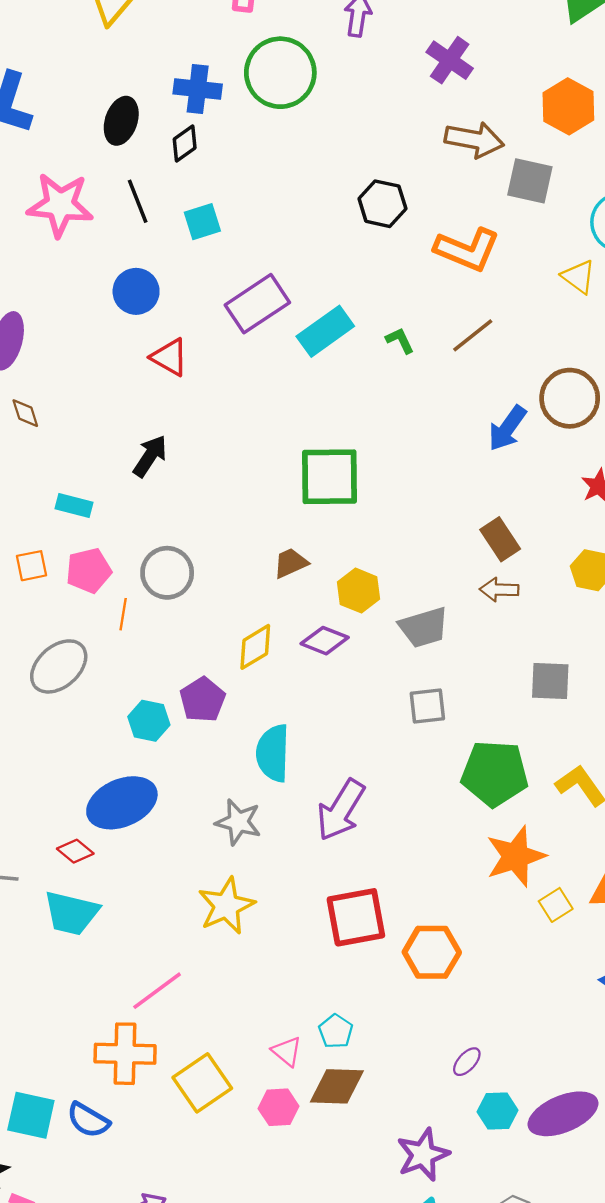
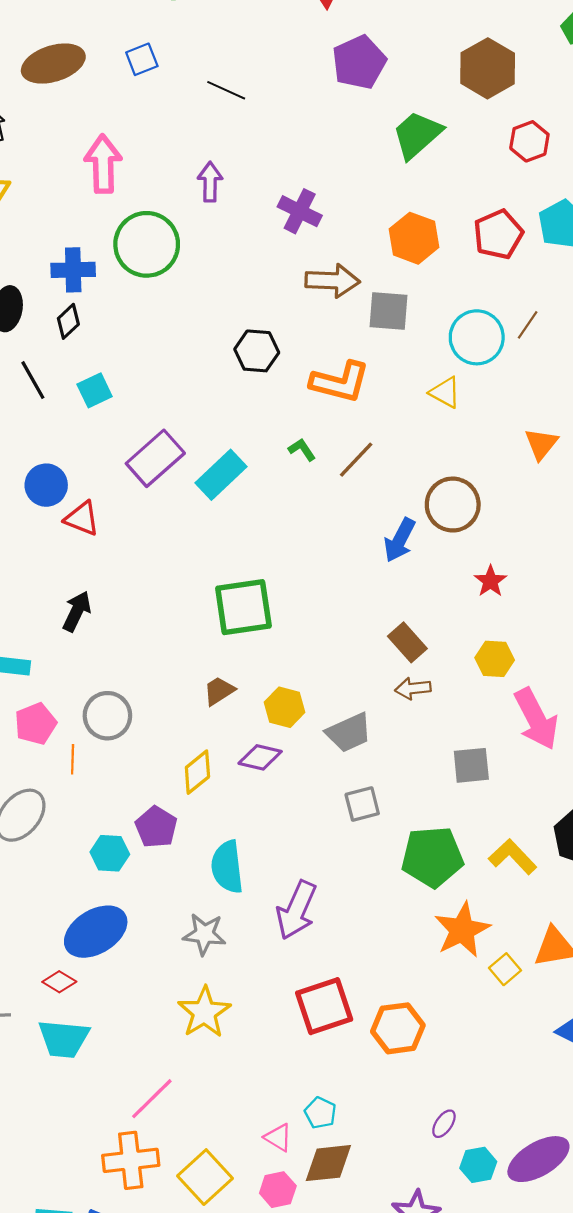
blue circle: (136, 291) -> (46, 485), moved
green L-shape: (400, 340) -> (302, 450), moved

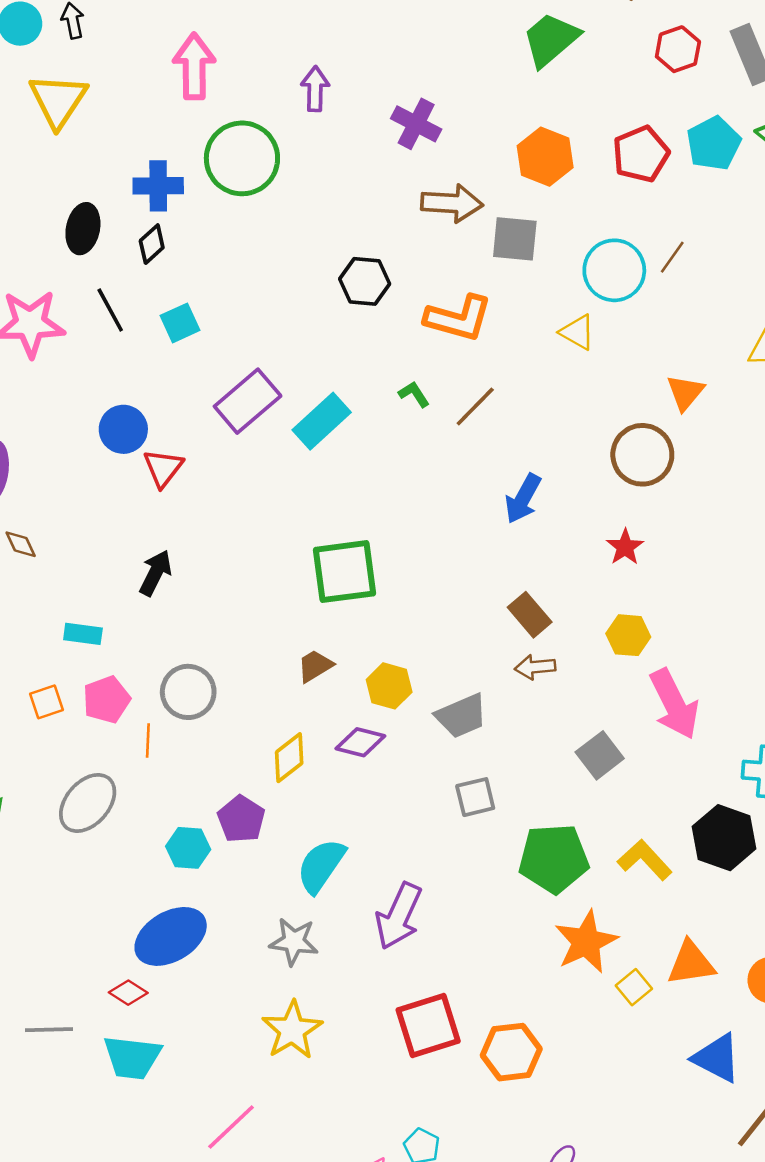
brown circle: (453, 505) -> (642, 455), moved
red triangle: (82, 519) -> (163, 468), turned 45
gray square: (471, 765) -> (600, 755), turned -33
cyan semicircle: (227, 867) -> (321, 866), turned 40

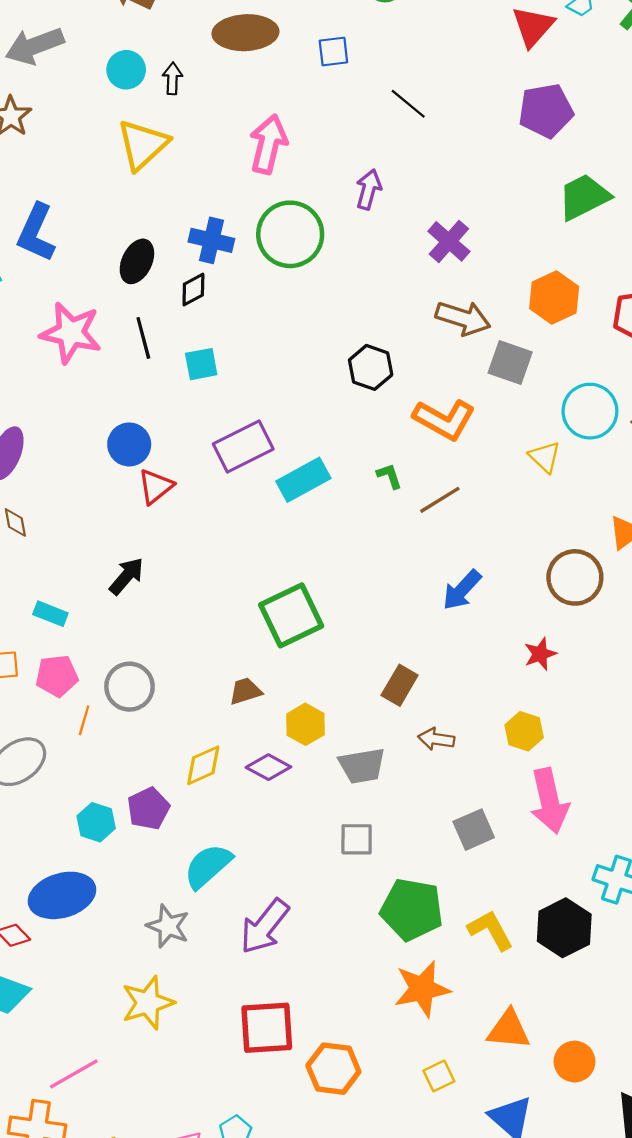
green square: (344, 572) -> (291, 615), turned -32
brown rectangle: (530, 615) -> (400, 685), moved, turned 57
yellow square: (634, 987) -> (439, 1076), moved

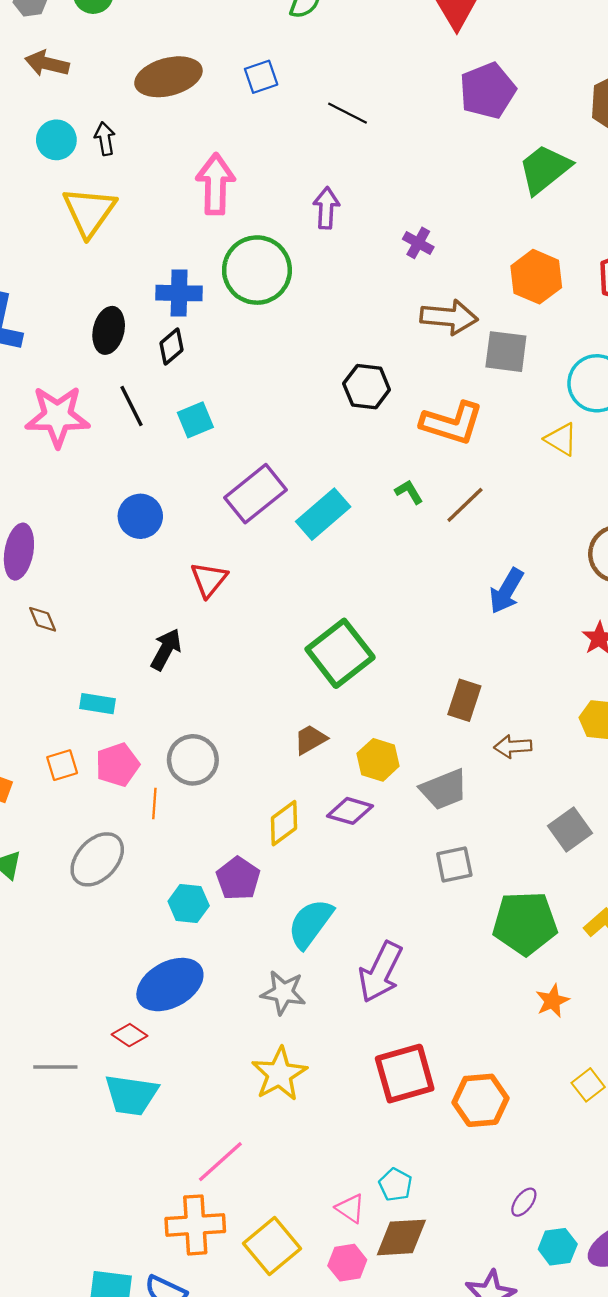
purple cross: (449, 241) -> (418, 243), size x0.7
red triangle: (156, 487) -> (209, 580), moved
orange star: (422, 989) -> (552, 1001), size x0.6

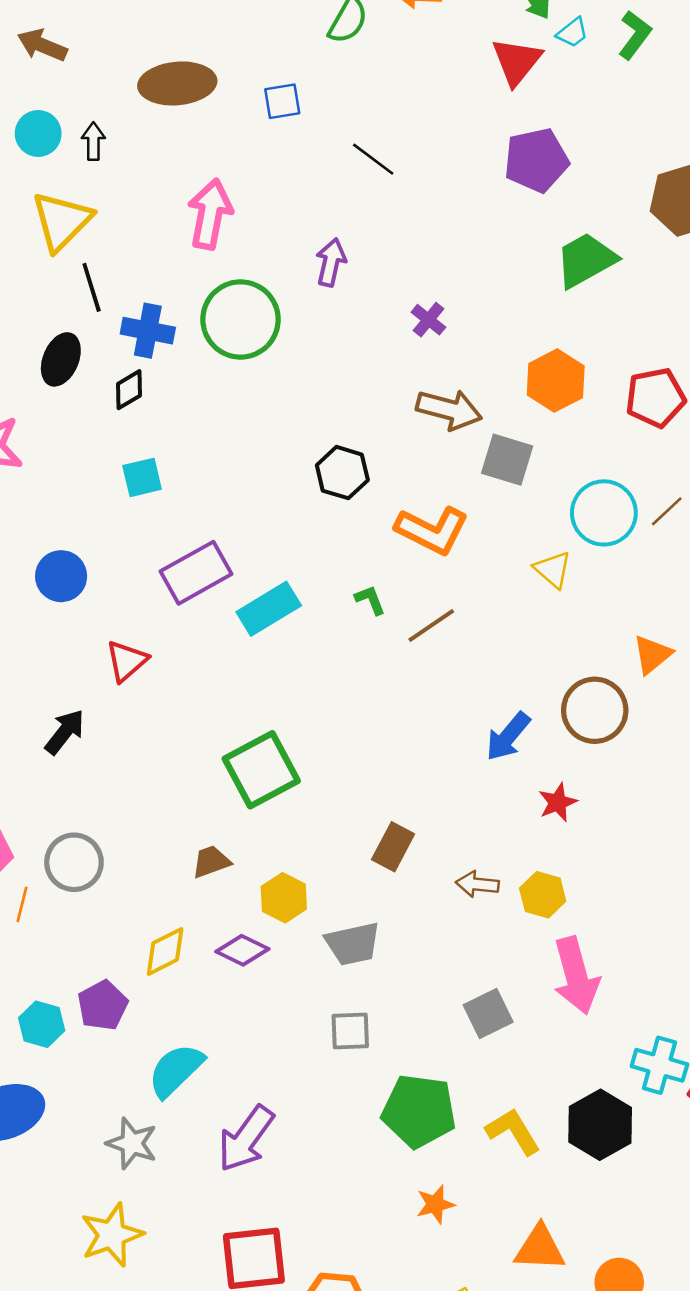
black line: (132, 406) -> (92, 287), moved
blue arrow: (506, 591) -> (508, 736), moved
brown arrow: (513, 746) -> (477, 884), moved

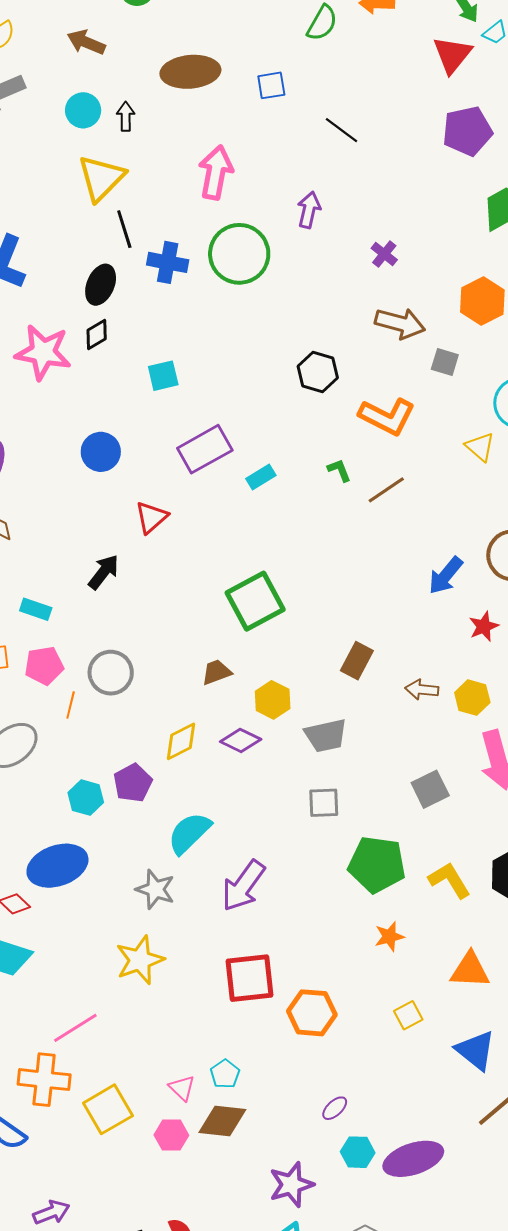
black diamond: (129, 390) -> (97, 335), moved
gray square: (507, 460) -> (445, 362), size x0.7
cyan rectangle: (269, 609) -> (261, 477), size x0.6

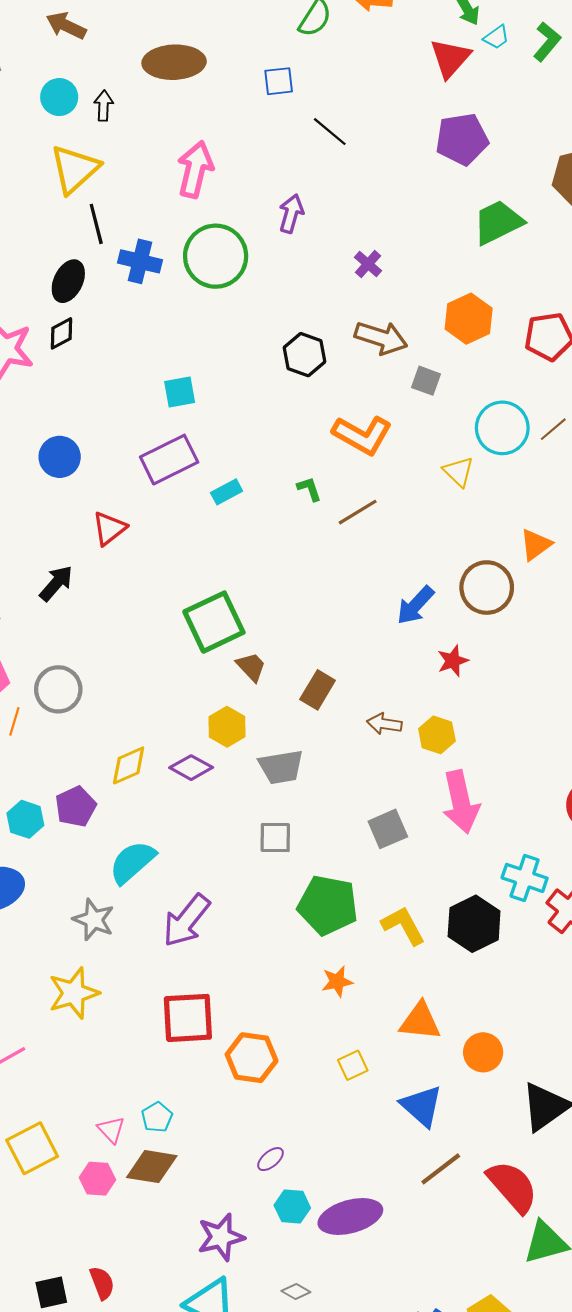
blue square: (271, 85) -> (279, 81), moved
black hexagon: (318, 372) -> (304, 355), moved
cyan square: (163, 376) -> (180, 392), moved
brown trapezoid: (217, 672) -> (251, 667), moved, turned 64

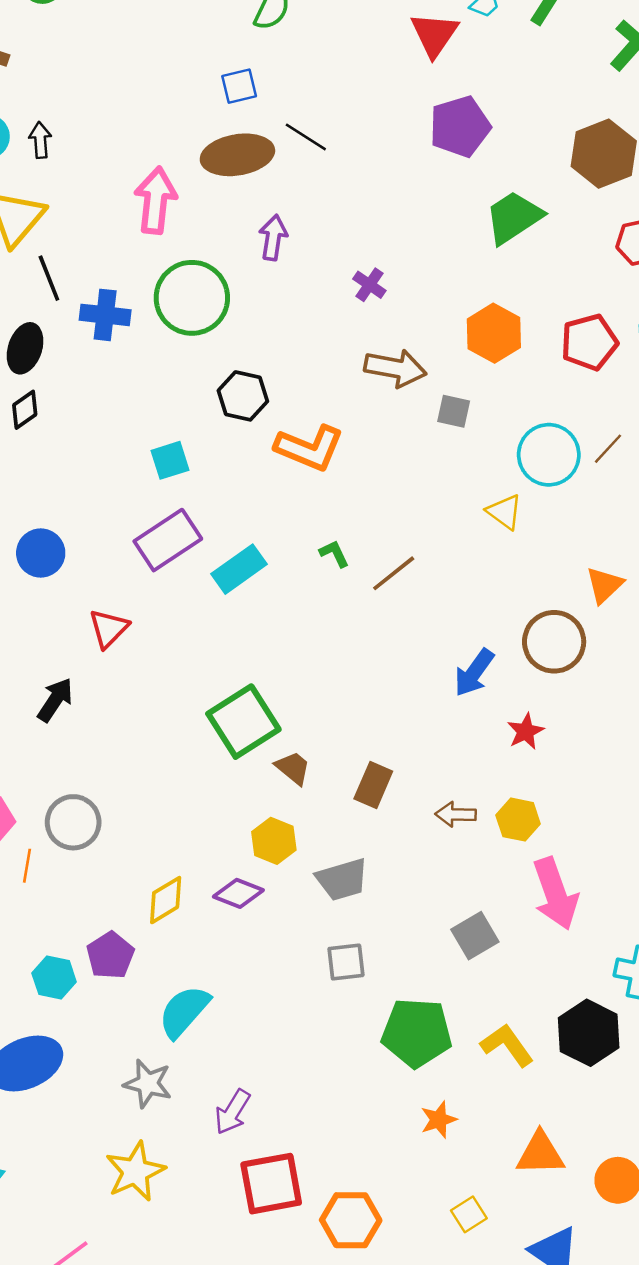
brown ellipse: (174, 62) -> (237, 155), moved
black hexagon: (304, 355) -> (243, 396), moved
orange L-shape: (362, 435) -> (309, 448), moved
cyan rectangle: (227, 492) -> (239, 569), size x1.5
purple arrow: (186, 921) -> (233, 1112), moved, size x0.7

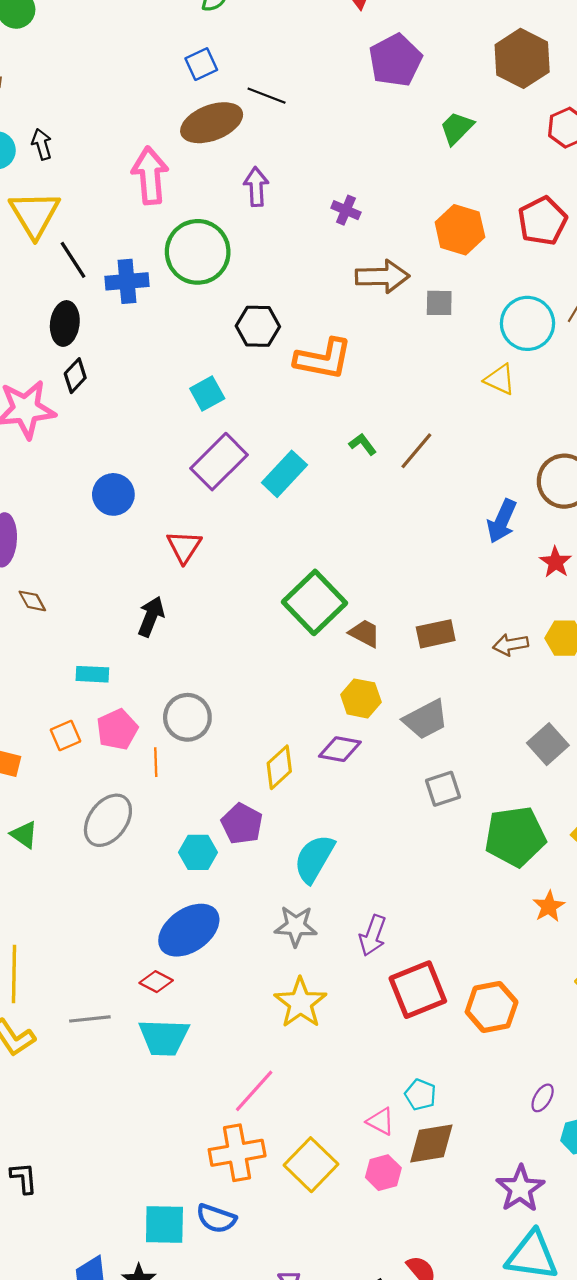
green trapezoid: (514, 217) -> (457, 128), size x0.7
brown rectangle: (373, 785) -> (436, 634), turned 66

